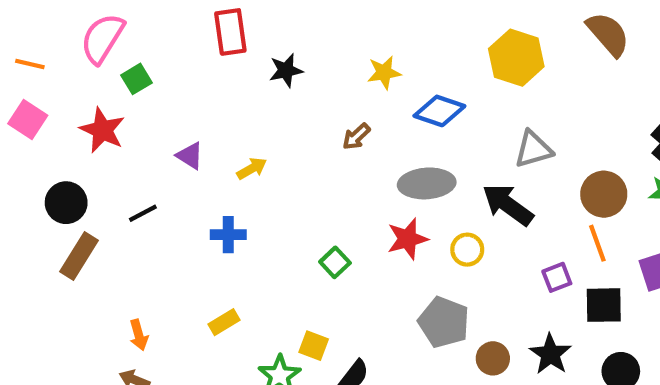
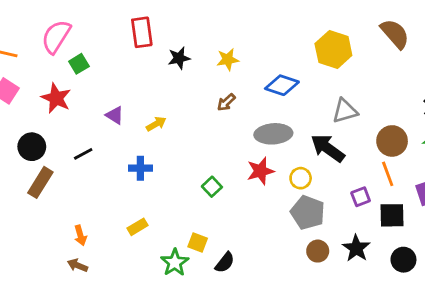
yellow star: (384, 73) -> (228, 59), moved
gray pentagon: (444, 322) -> (308, 212), moved

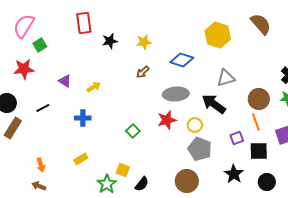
red star: (56, 98) -> (24, 69), turned -30
brown circle: (318, 251) -> (187, 181), moved, size x1.5

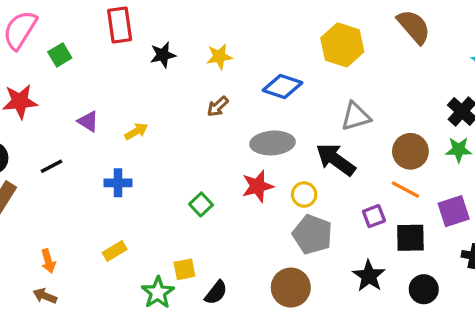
green square: (40, 45) -> (60, 55), moved
orange line: (256, 122) -> (405, 190), turned -42
yellow square: (123, 170) -> (184, 269), turned -32

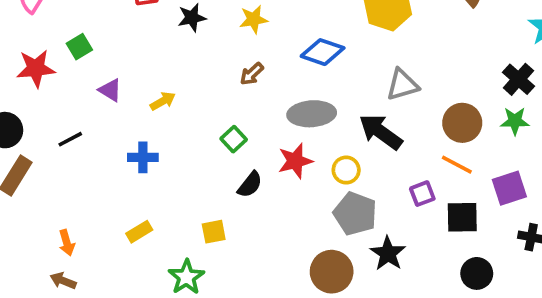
green square: (60, 55) -> (79, 47), moved
green square: (201, 204) -> (234, 139), moved
yellow square: (184, 269) -> (214, 232), moved
black star: (369, 276) -> (388, 253), moved
black semicircle: (216, 293) -> (250, 185), moved

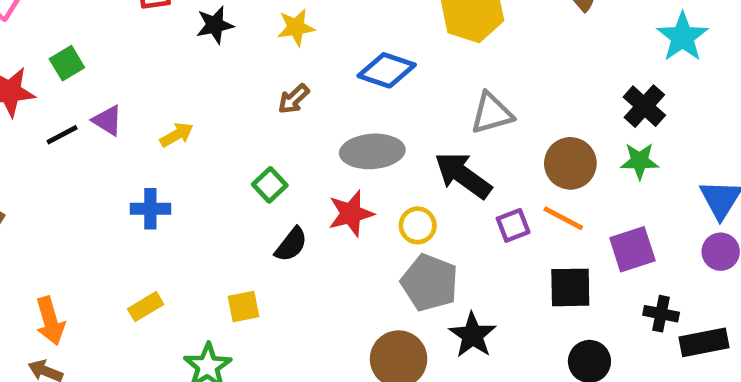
black line: (70, 139) -> (62, 135), moved
purple square: (422, 194) -> (513, 225), moved
orange arrow: (67, 243) -> (50, 321), size x1.4

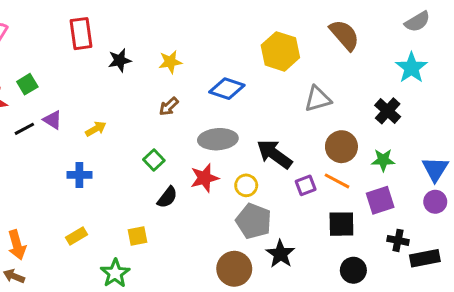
gray triangle: (492, 113) -> (318, 99), moved
green star: (640, 161) -> (383, 160), moved

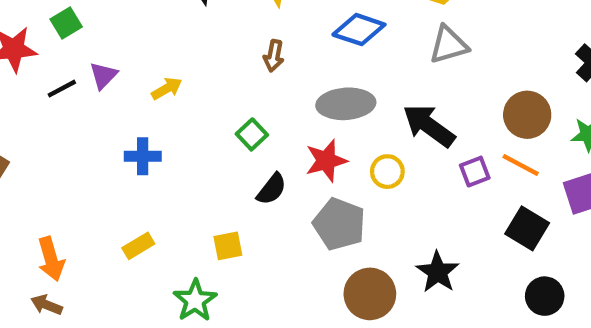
gray triangle: (318, 99) -> (449, 45), moved
brown arrow: (169, 106) -> (274, 56), turned -36
purple triangle: (53, 120) -> (103, 75), turned 42
gray pentagon: (254, 221) -> (339, 224), moved
black square: (341, 224) -> (527, 228), turned 32

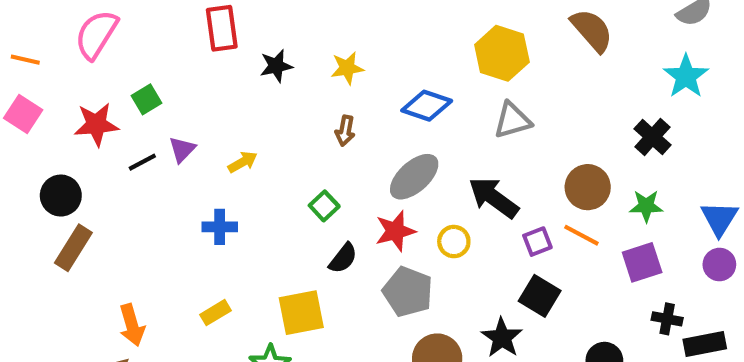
gray ellipse: (346, 104) -> (414, 177), turned -38
black square: (527, 228) -> (540, 296), moved
yellow square: (228, 246) -> (301, 313), size x1.6

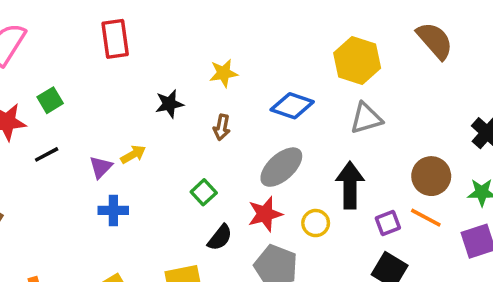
black star: (276, 66) -> (169, 104), moved
purple triangle: (182, 150) -> (101, 167), moved
black arrow: (494, 198) -> (350, 185), turned 54

